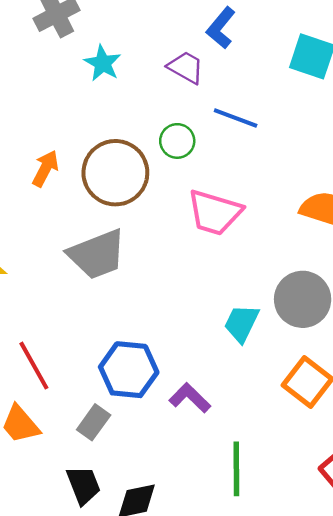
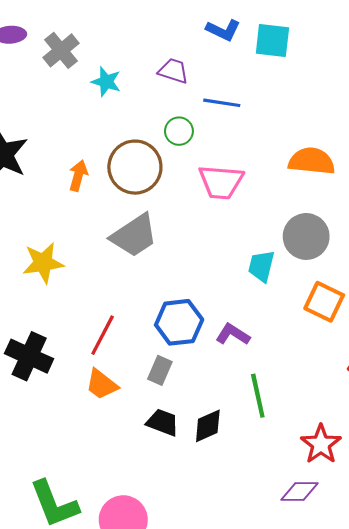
blue L-shape: (221, 28) -> (223, 30), moved, turned -92
red line: (34, 366) -> (103, 335), turned 69
green line: (236, 469) -> (258, 396), moved
black trapezoid: (83, 485) -> (163, 422), turned -36

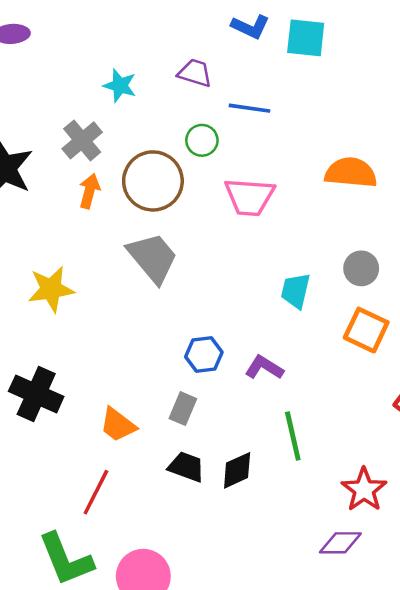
gray cross: (61, 50) -> (82, 140), moved
gray trapezoid: (134, 235) -> (153, 258), turned -96
gray circle: (306, 236) -> (361, 268), moved, size x0.7
blue hexagon: (179, 322) -> (204, 354), size x0.7
red line: (103, 335) -> (96, 492), moved

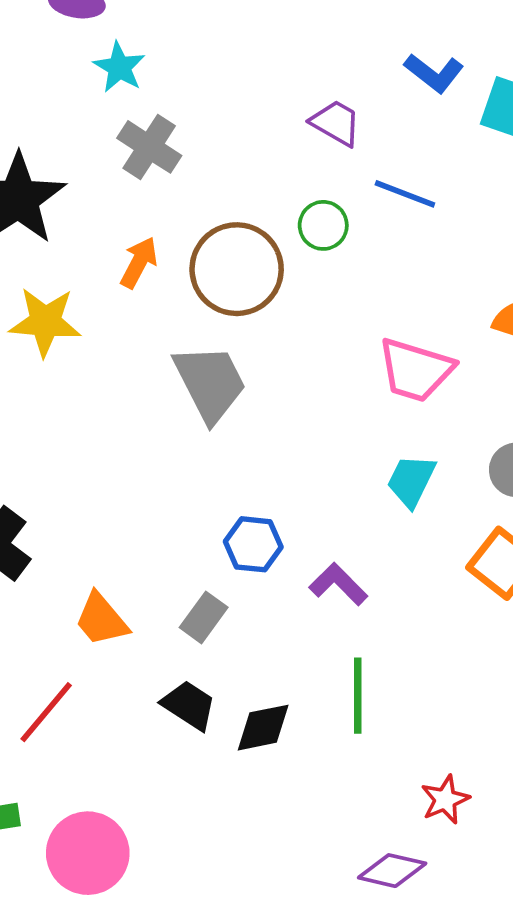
cyan star: (120, 86) -> (119, 67), moved
gray cross: (82, 140) -> (149, 147), moved, turned -30
pink trapezoid: (250, 197) -> (416, 370), moved
yellow star: (51, 289) -> (45, 322), moved
red star: (364, 490) -> (445, 800), size x0.7

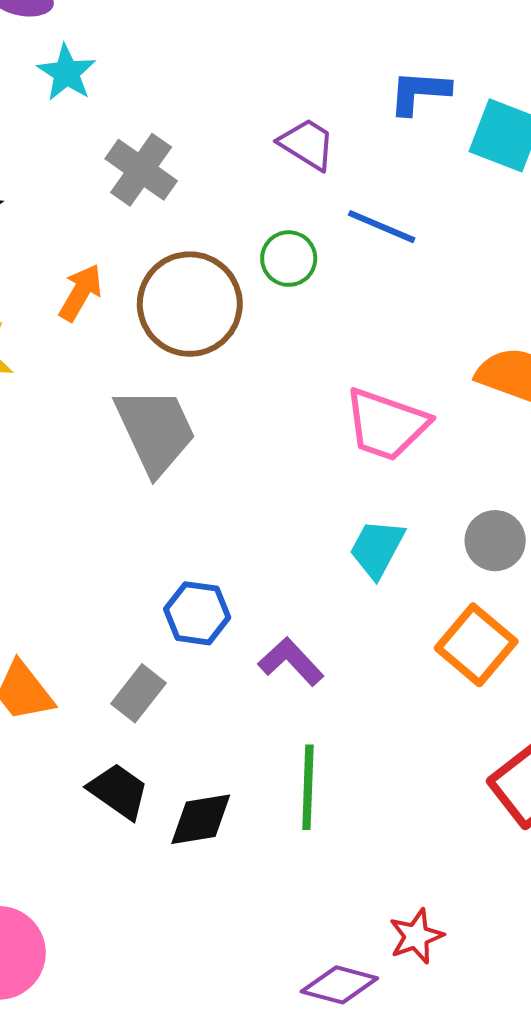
blue L-shape: (434, 73) -> (419, 92), turned 144
gray cross: (149, 147) -> (141, 170), moved
red star: (445, 800) -> (416, 936), moved

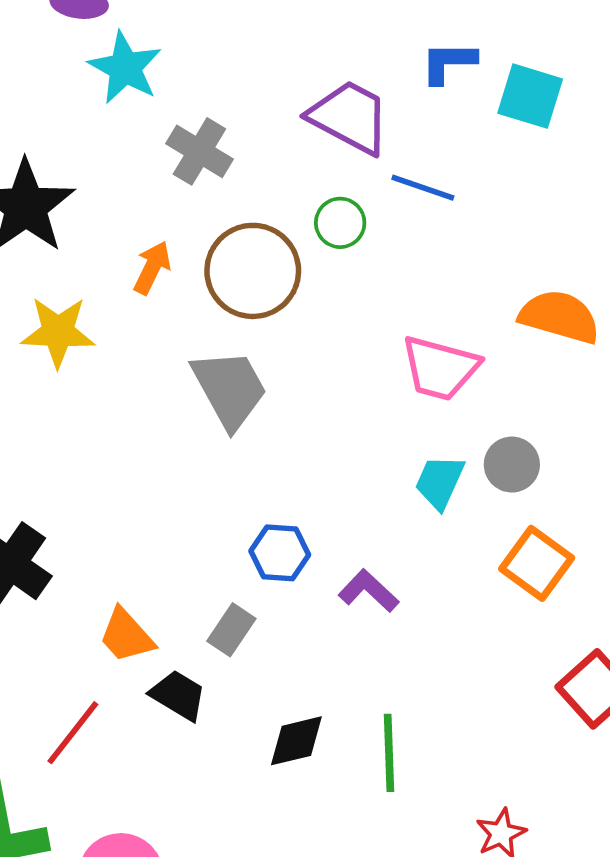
cyan star: (67, 73) -> (125, 68), size x1.4
purple trapezoid: (307, 144) -> (349, 117), size x1.6
gray circle: (495, 541) -> (512, 465), moved
green line: (308, 787) -> (389, 753), moved
black trapezoid: (118, 791) -> (178, 695), moved

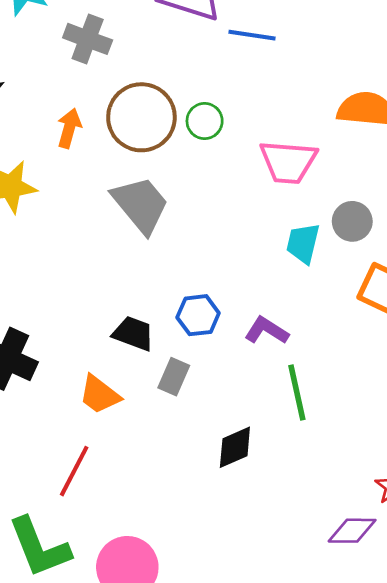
green circle: (340, 223) -> (205, 121), moved
black trapezoid: (178, 695) -> (133, 334), moved
green line: (389, 753) -> (297, 393), moved

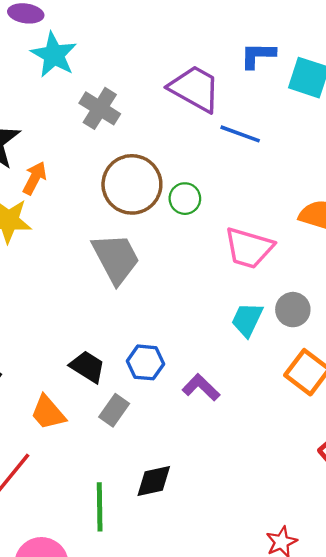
orange arrow: (69, 128) -> (35, 178), moved
green line: (297, 393) -> (100, 507), moved

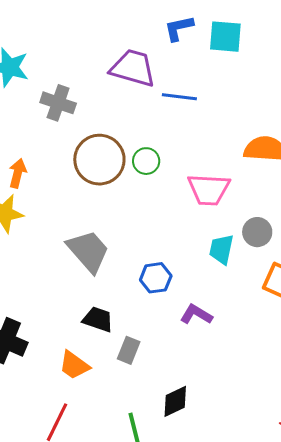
gray trapezoid: (116, 258) -> (88, 251), moved
blue hexagon: (145, 362) -> (156, 278), moved

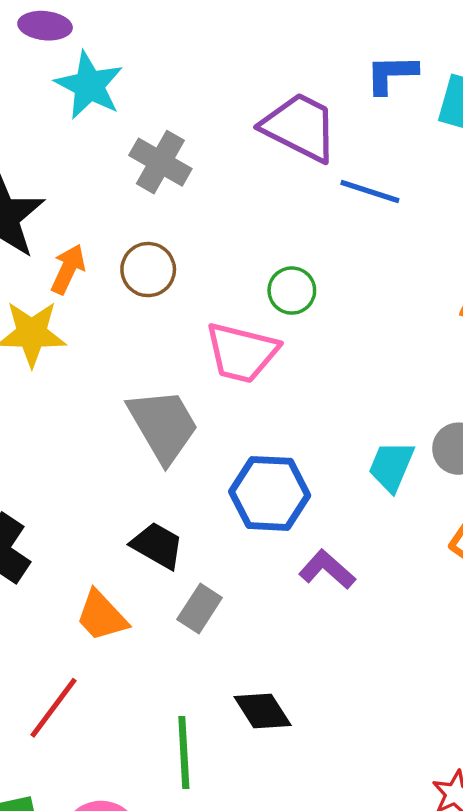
brown circle: (99, 160) -> (148, 270), moved, size x0.6
pink trapezoid: (209, 189) -> (242, 353), moved
blue hexagon: (156, 278) -> (270, 493), size x1.4
black diamond: (175, 401) -> (263, 711), turned 72

